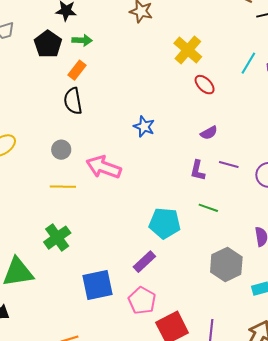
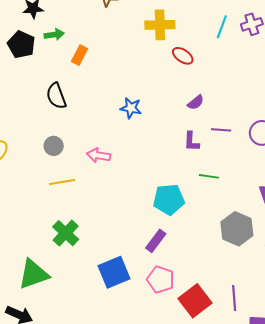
yellow cross: (188, 50) -> (160, 25), turned -32
orange rectangle: (77, 70) -> (79, 55), moved
pink arrow: (104, 167) -> (98, 155), size x0.7

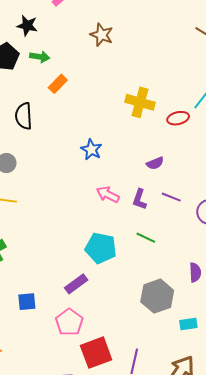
yellow cross: (160, 25) -> (140, 102), moved
red ellipse: (183, 56) -> (178, 118), moved, turned -65
pink arrow: (98, 155) -> (108, 195), moved
blue square: (114, 272) -> (27, 302), size x0.6

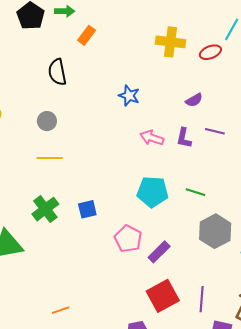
green line: (146, 238) -> (195, 192), moved
purple rectangle: (76, 284) -> (159, 252), moved
blue square: (27, 302) -> (87, 209), moved
pink pentagon: (69, 322) -> (128, 239), moved

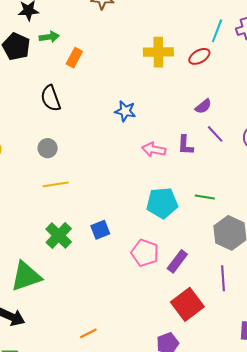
purple semicircle: (194, 100) -> (203, 106), moved
purple line: (215, 131) -> (215, 134), turned 42
purple line: (202, 299) -> (223, 278), moved

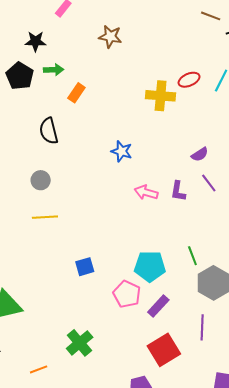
red ellipse: (199, 56) -> (189, 80), moved
green line: (205, 197) -> (192, 256), moved, turned 54
cyan pentagon: (162, 203) -> (150, 266), moved
green cross: (59, 235) -> (80, 343), moved
orange line: (88, 333) -> (39, 369), moved

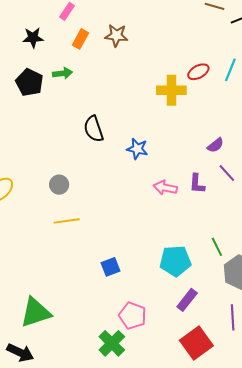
black star: (36, 41) -> (33, 38), moved
orange rectangle: (76, 93) -> (80, 39), moved
black semicircle: (49, 131) -> (94, 129), moved
pink pentagon: (127, 294) -> (133, 316), moved

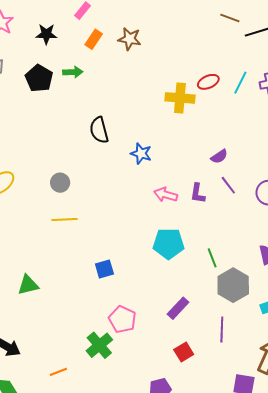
cyan pentagon: (175, 261) -> (169, 244), moved
green triangle: (35, 312) -> (28, 285), moved, size x0.7
red square: (196, 343) -> (184, 352), size x0.6

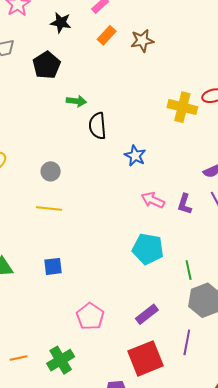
brown star: (130, 39) -> (142, 41), turned -30
green arrow: (73, 72) -> (76, 101), moved
blue square: (104, 269) -> (53, 266), moved
green cross: (99, 345) -> (61, 360), moved
red square: (184, 352) -> (145, 358), size x1.8

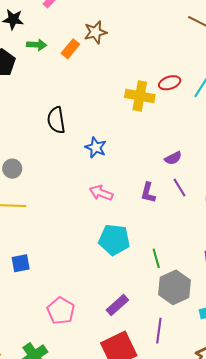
orange rectangle: (107, 35) -> (70, 49), moved
green arrow: (76, 101) -> (37, 45), moved
pink arrow: (153, 200) -> (101, 193), moved

